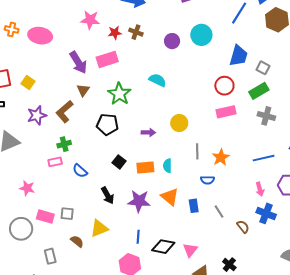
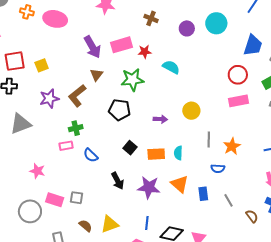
red star: (115, 33) -> (145, 52), moved
yellow square: (28, 82) -> (42, 65), turned 32
green star: (119, 94) -> (132, 80), turned 30
yellow triangle: (99, 228) -> (110, 224), moved

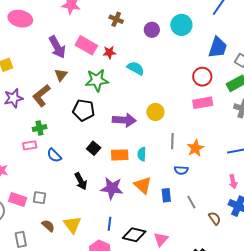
pink rectangle: (121, 45) -> (86, 45), turned 45
purple arrow: (160, 119) -> (124, 120), size x1.6
yellow triangle: (110, 224) -> (72, 225), turned -48

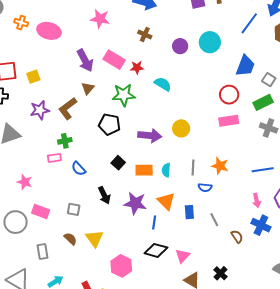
gray line: (172, 141) -> (193, 167), moved
orange star: (195, 148) -> (220, 166), turned -30
gray square: (40, 198) -> (74, 209), moved
blue line: (109, 224) -> (154, 223), moved

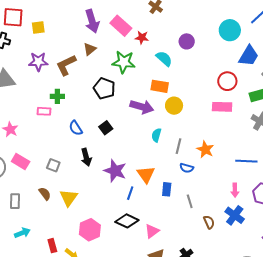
cyan circle: (210, 42) -> (230, 30), moved
purple circle: (180, 46) -> (187, 41), moved
blue semicircle: (79, 169) -> (76, 128), moved
orange rectangle: (144, 170) -> (160, 86), moved
cyan semicircle: (166, 170) -> (156, 135), moved

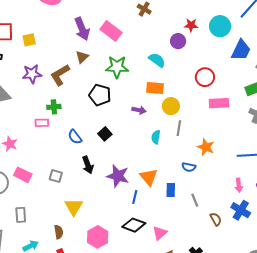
red star: (142, 38) -> (191, 25), moved
red circle: (227, 81) -> (205, 77), moved
purple arrow: (142, 107) -> (139, 110), size x0.6
gray line: (179, 146) -> (179, 128), moved
brown semicircle: (45, 194) -> (59, 232), moved, turned 32

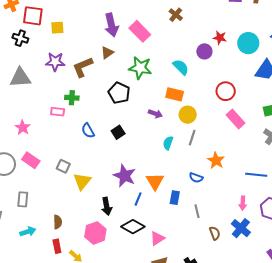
pink rectangle: (219, 103) -> (235, 119), turned 42
black arrow: (88, 165) -> (107, 206), moved
yellow triangle: (74, 207) -> (82, 181), moved

